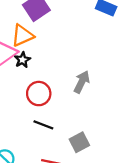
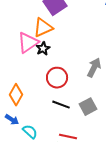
gray square: (79, 142) -> (88, 107), moved

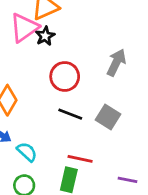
gray square: (88, 107) -> (108, 117), turned -30

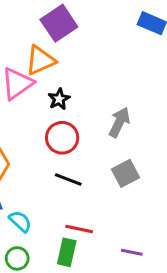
black star: (45, 36) -> (59, 99), moved
gray square: (108, 117) -> (126, 173), moved, turned 30

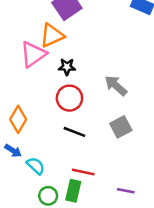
black star: (59, 99) -> (67, 67), turned 30
gray arrow: (119, 122) -> (116, 86), turned -75
green circle: (17, 258) -> (48, 196), moved

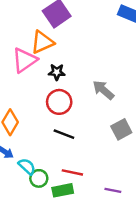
gray square: (121, 127) -> (121, 129), moved
green rectangle: (73, 191) -> (63, 190), turned 66
green circle: (48, 196) -> (39, 178), moved

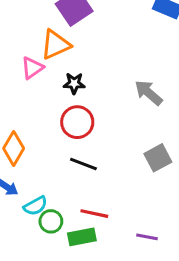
pink triangle: (24, 60) -> (32, 68), size x0.7
gray arrow: (103, 90) -> (149, 93), moved
cyan semicircle: (27, 166) -> (35, 206), turned 108

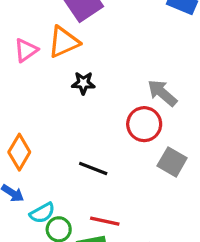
pink triangle: (32, 68) -> (26, 50), moved
red circle: (77, 122) -> (144, 124), moved
gray square: (158, 158) -> (172, 162), turned -32

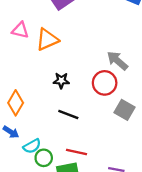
orange triangle: (64, 42) -> (47, 40), moved
pink triangle: (26, 50) -> (20, 30), turned 48
black star: (83, 83) -> (61, 81), moved

